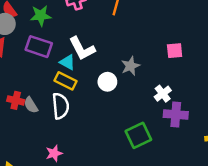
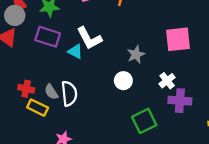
pink square: (175, 51) -> (178, 39), size x1.6
yellow rectangle: (65, 81) -> (38, 108), moved
white circle: (107, 82) -> (123, 81), moved
gray semicircle: (31, 105) -> (51, 92), moved

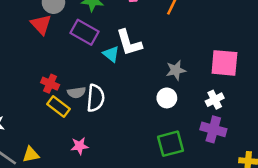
white circle: (123, 81) -> (167, 98), moved
white cross: (167, 81) -> (215, 100), moved
gray semicircle: (51, 92) -> (77, 92), turned -77

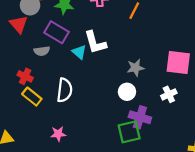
gray semicircle: (77, 92) -> (42, 51), moved
purple cross: (213, 129) -> (140, 117), moved
pink star: (80, 146) -> (58, 134), moved

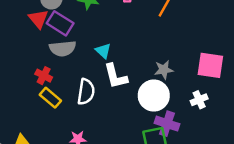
purple rectangle: (56, 32) -> (60, 23), moved
white L-shape: (95, 42) -> (116, 76), moved
gray semicircle: (42, 51) -> (63, 49), size x1.5
white circle: (127, 92) -> (154, 96), size x1.6

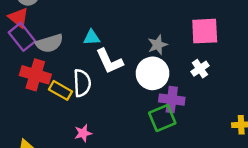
purple rectangle: (60, 23) -> (22, 37), moved, turned 30
cyan triangle: (103, 51) -> (92, 37), turned -35
red cross: (44, 76) -> (35, 75), size x1.6
yellow rectangle: (50, 98) -> (61, 90), moved

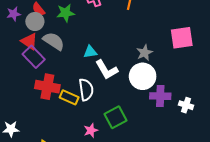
gray semicircle: (49, 43) -> (54, 41), moved, turned -125
white cross: (200, 69) -> (186, 105), moved, turned -32
green square: (162, 118) -> (115, 117), moved

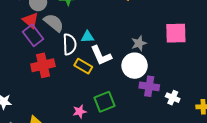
red cross: (47, 87) -> (43, 65), turned -30
white semicircle: (86, 90) -> (70, 44), moved
yellow rectangle: (69, 97) -> (83, 66), moved

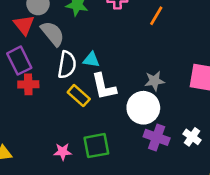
purple rectangle: (33, 35) -> (19, 61), moved
red cross: (43, 65) -> (28, 84), size x0.7
white cross: (173, 98) -> (192, 137), moved

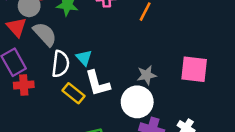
cyan triangle: (91, 60) -> (84, 58), turned 42

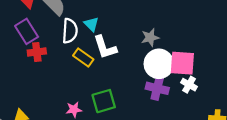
pink square: (194, 69) -> (182, 63), moved
white circle: (137, 102) -> (159, 64), moved

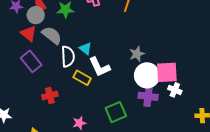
red cross: (37, 52) -> (50, 95), moved
green square: (104, 101) -> (116, 112), moved

